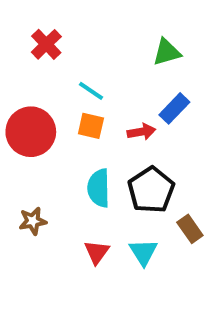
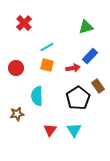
cyan line: (91, 91) -> (47, 47), turned -64
red circle: (31, 132) -> (16, 68), size x0.6
cyan semicircle: (99, 188) -> (37, 96), moved
brown rectangle: (190, 229) -> (98, 86), moved

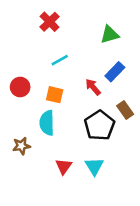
red cross: (24, 23) -> (50, 22), moved
orange square: (47, 65) -> (55, 95), moved
red arrow: (73, 68) -> (93, 87), turned -120

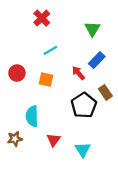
green triangle: (110, 35) -> (92, 29), turned -42
cyan semicircle: (47, 123) -> (32, 116), moved
brown star: (21, 146) -> (15, 139), moved
cyan triangle: (94, 166) -> (83, 150), moved

